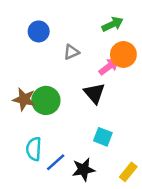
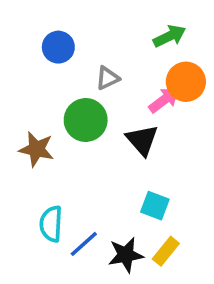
green circle: (46, 100) -> (86, 120), moved
yellow rectangle: (128, 172) -> (166, 251), moved

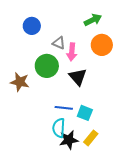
gray triangle: (108, 78) -> (59, 43), turned 48
pink arrow: (164, 100) -> (72, 52), moved, turned 132
cyan semicircle: (51, 224) -> (59, 128), moved
blue line: (84, 244) -> (64, 108), moved, turned 48

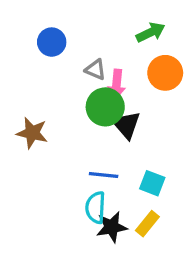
green circle: (47, 66) -> (105, 107), moved
cyan square: (85, 113) -> (152, 183), moved

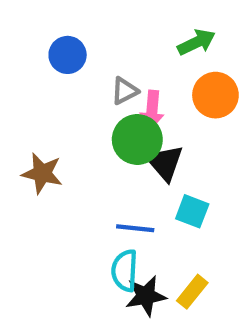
gray triangle: (95, 70) -> (125, 91), turned -50
cyan square: (152, 183) -> (192, 211), moved

